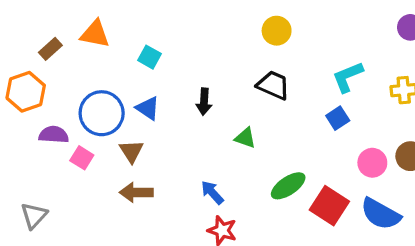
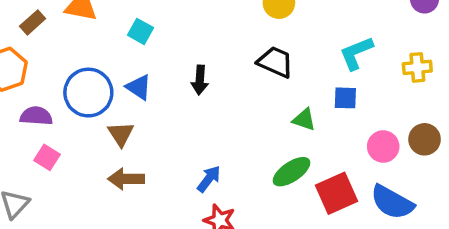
blue square: (338, 118) -> (345, 98), turned 35
green triangle: (245, 138) -> (304, 120), moved
pink square: (82, 158) -> (47, 157), moved
blue arrow: (212, 192) -> (209, 179), turned 80
red square: (329, 206) -> (336, 193), turned 33

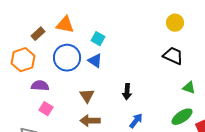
black arrow: (200, 80) -> (127, 92), moved
blue triangle: (139, 87) -> (95, 61), moved
blue circle: (88, 93) -> (67, 58), moved

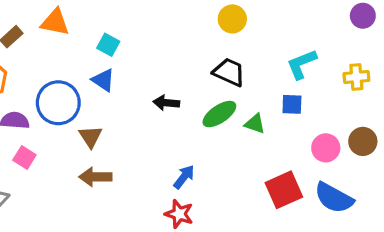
blue circle: (67, 58) -> (58, 103), moved
black arrow: (127, 92) -> (166, 103), moved, turned 91
green ellipse: (182, 117) -> (219, 114), moved
blue arrow: (136, 121) -> (184, 177), moved

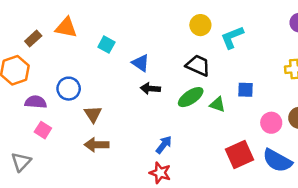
cyan L-shape: (302, 64) -> (232, 37), moved
blue triangle: (103, 80) -> (141, 63), moved
blue circle: (58, 103) -> (69, 89), size x0.7

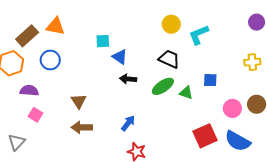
brown rectangle: (33, 38) -> (27, 36), size x1.5
cyan square: (106, 45) -> (103, 41), moved, turned -32
blue circle: (69, 89) -> (50, 60), moved
blue arrow: (164, 145) -> (128, 123), moved

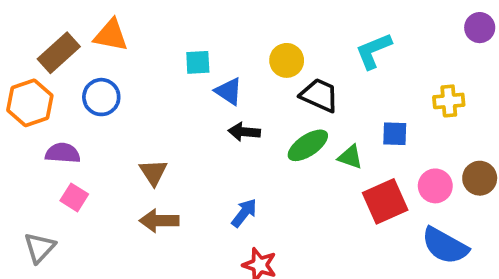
yellow circle: (171, 24) -> (287, 60), moved
yellow cross: (252, 62) -> (449, 101), moved
red square: (205, 136) -> (385, 201), moved

